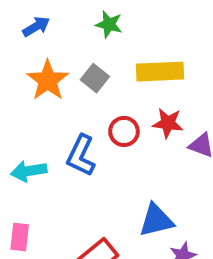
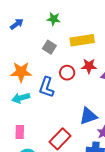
orange star: (48, 80) -> (21, 72), moved, turned -30

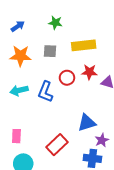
gray square: (49, 47) -> (50, 51), turned -32
orange star: (21, 72) -> (20, 56), moved
cyan arrow: (21, 98) -> (19, 90), moved

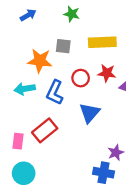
orange star: (20, 56) -> (40, 61), moved
blue triangle: (87, 123) -> (90, 113), moved, turned -36
red rectangle: (57, 145) -> (45, 130), moved

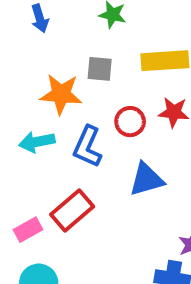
blue arrow: (28, 15) -> (40, 18), turned 105
blue triangle: (90, 113) -> (146, 179), turned 35
pink rectangle: (18, 141) -> (28, 230), turned 56

